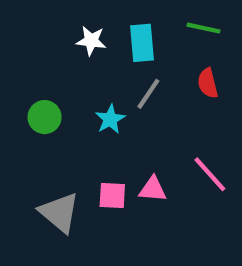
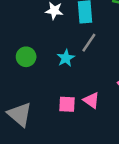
pink triangle: (153, 189) -> (91, 100), turned 30
gray triangle: (59, 212) -> (20, 114), moved

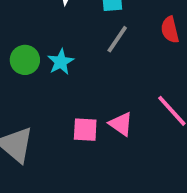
cyan star: (66, 58) -> (61, 62), moved

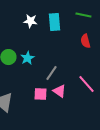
gray line: (117, 39) -> (51, 73), moved

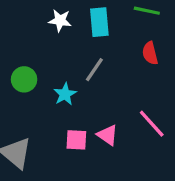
cyan star: (27, 58) -> (65, 94), moved
gray line: (51, 73) -> (94, 70), moved

